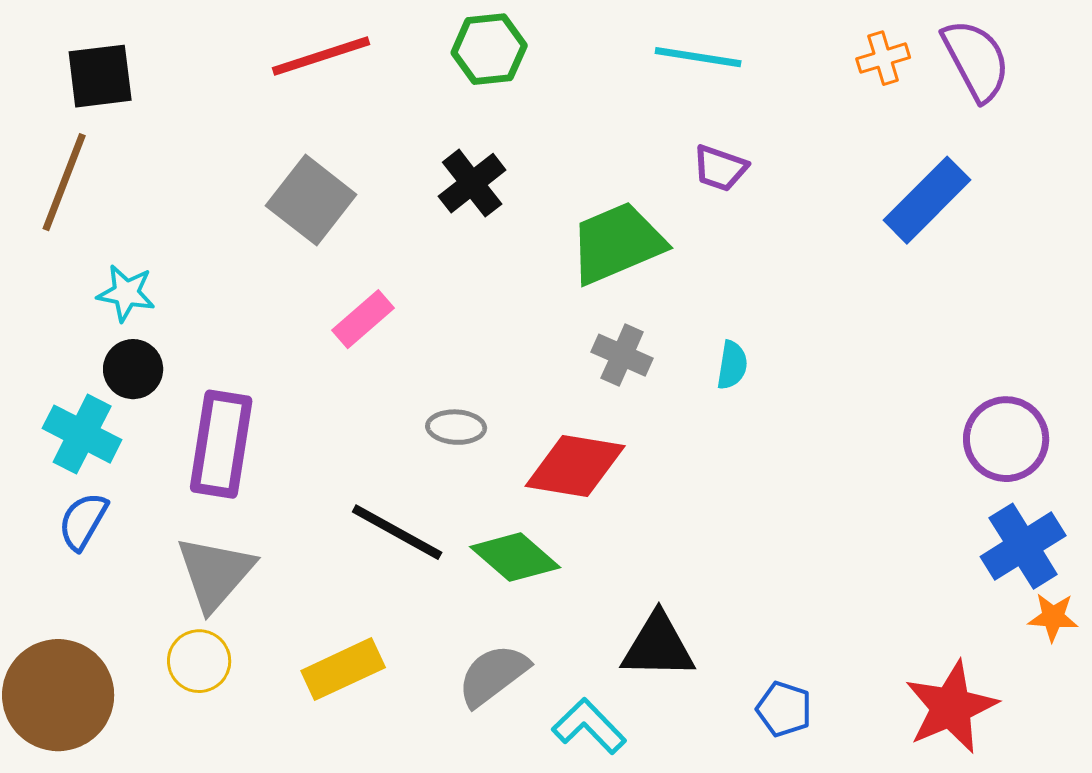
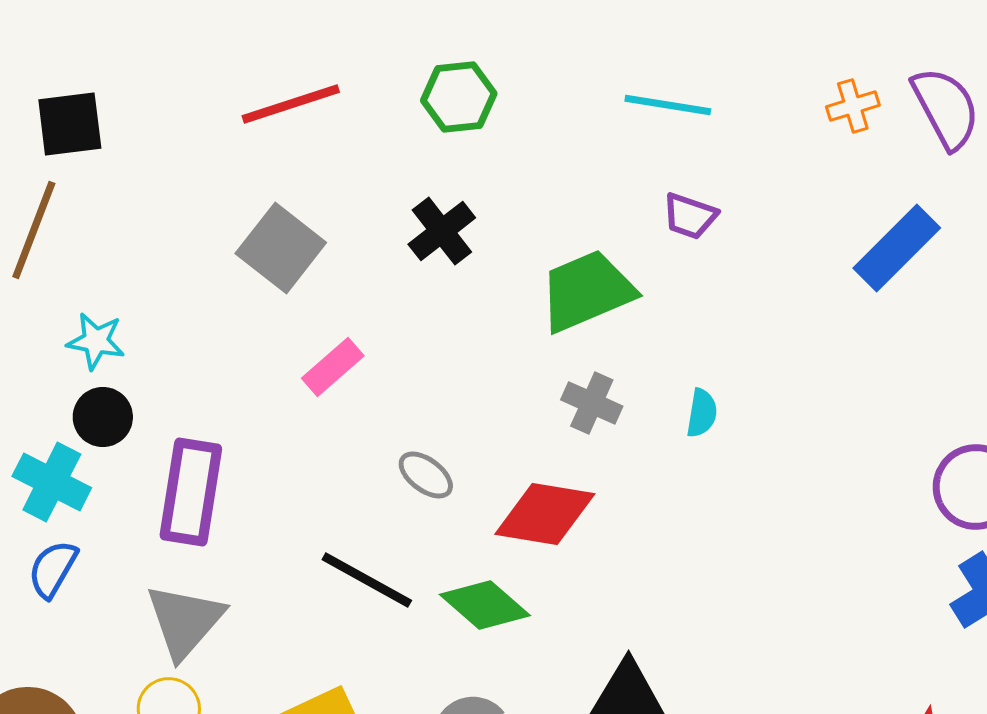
gray ellipse: (456, 427) -> (426, 475), turned 34

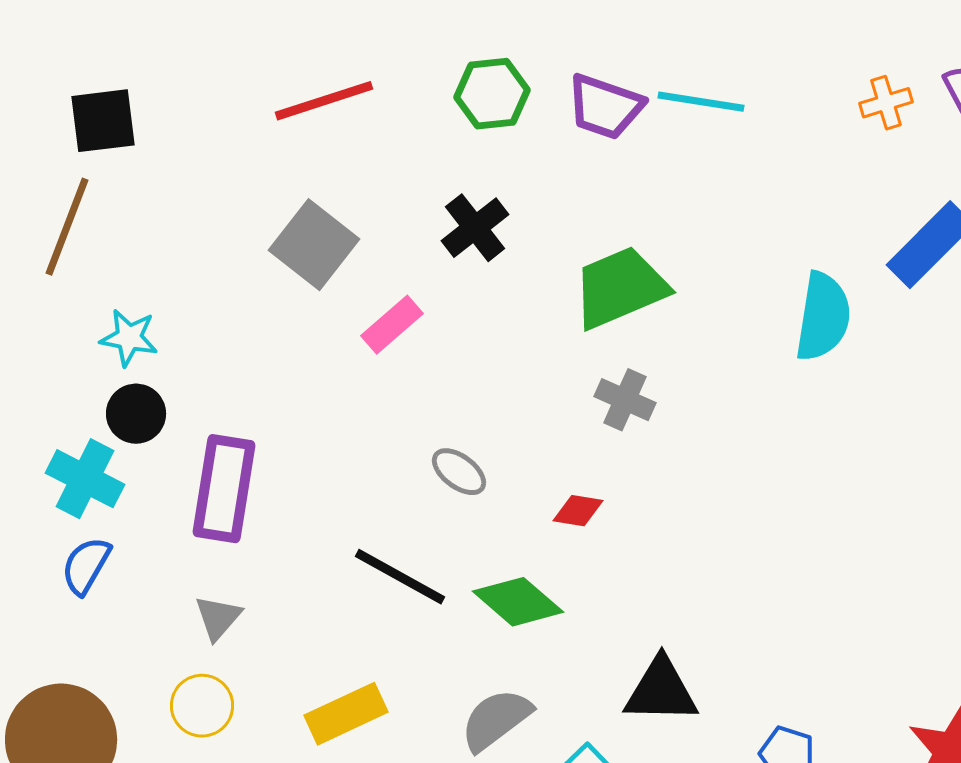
purple trapezoid: (690, 216) -> (605, 107), moved, size x1.4
pink rectangle: (333, 367) -> (392, 325), moved
cyan semicircle: (702, 413) -> (823, 317), moved, size x1.8
red diamond: (545, 514) -> (578, 511), size x0.5
gray triangle: (185, 621) -> (218, 618), size x0.6

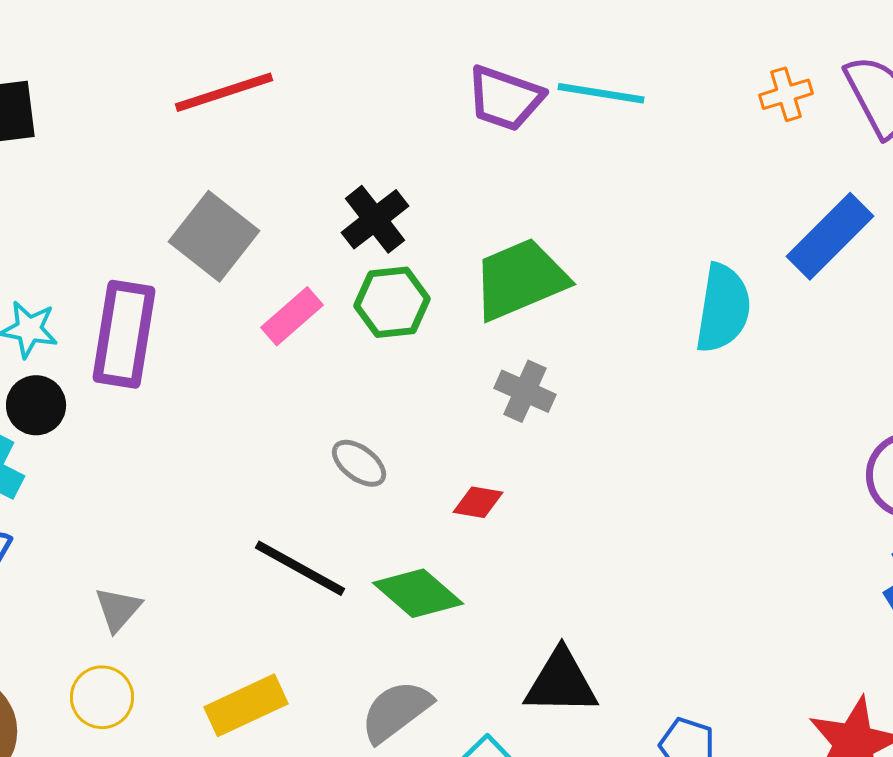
green hexagon: (492, 94) -> (392, 302), moved
purple rectangle: (224, 489) -> (124, 334), moved

